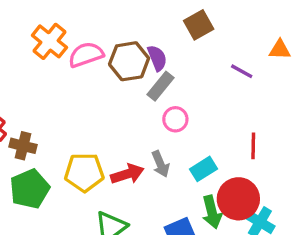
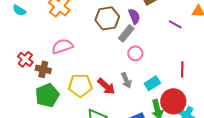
pink semicircle: (86, 55) -> (62, 46), moved
purple semicircle: (157, 58) -> (134, 16), moved
red arrow: (127, 174) -> (106, 86), turned 60

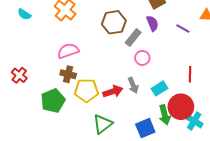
purple semicircle: (134, 16) -> (152, 23), moved
red cross: (25, 59) -> (19, 75), moved
brown cross: (43, 69) -> (68, 74), moved
red arrow: (106, 86) -> (113, 91), turned -60

